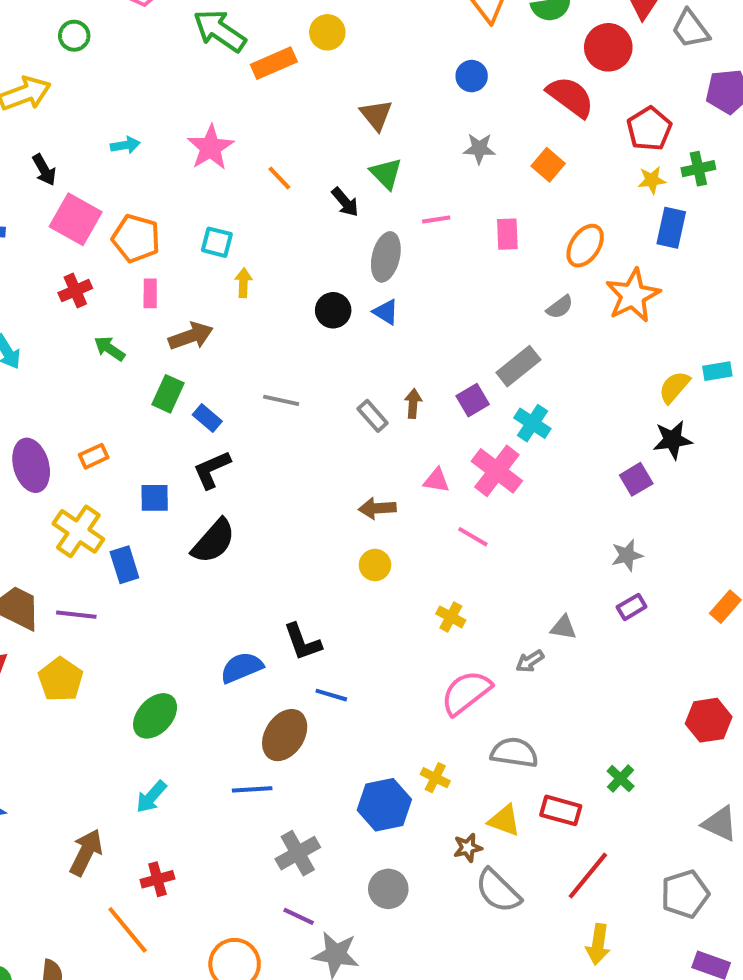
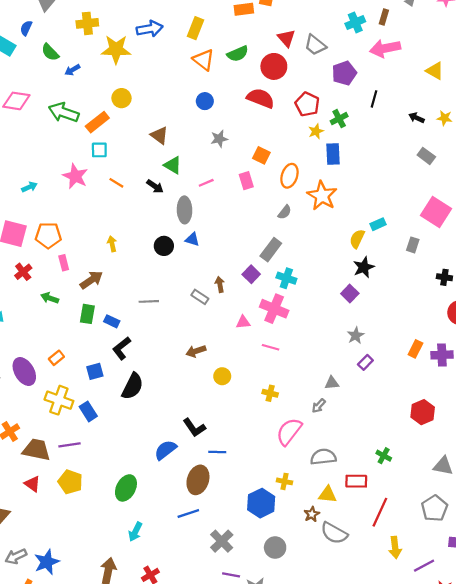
orange square: (548, 165) -> (261, 155), moved
cyan square: (217, 242) -> (99, 150), moved
brown arrow: (377, 508) -> (196, 351), moved

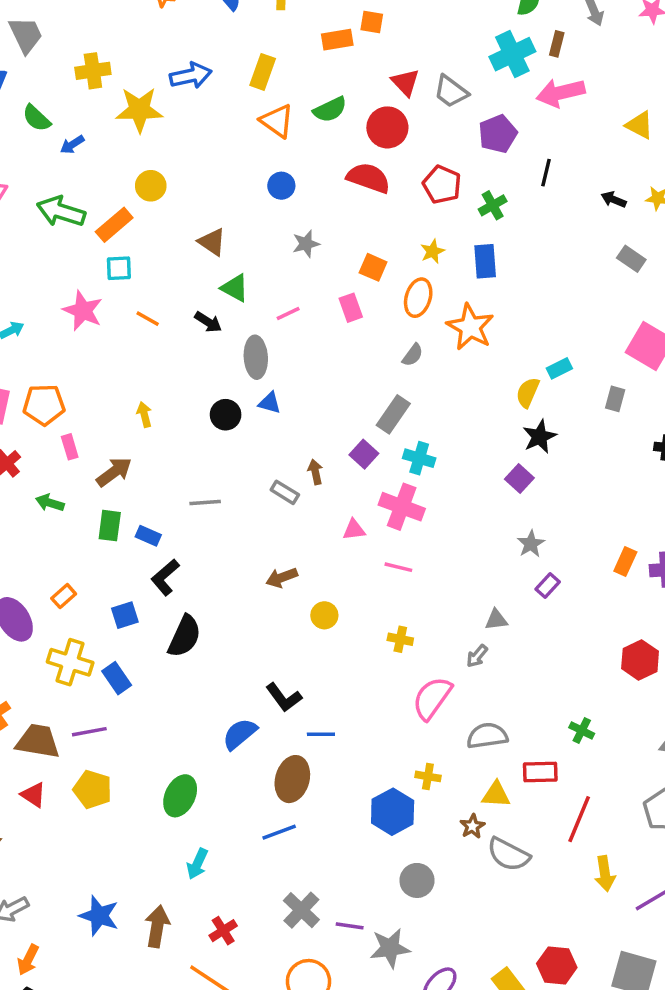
cyan cross: (355, 23) -> (512, 54), size x1.4
yellow star: (316, 131) -> (432, 251), moved
gray cross: (222, 541) -> (301, 910), moved
blue star: (47, 562) -> (99, 916), moved, turned -30

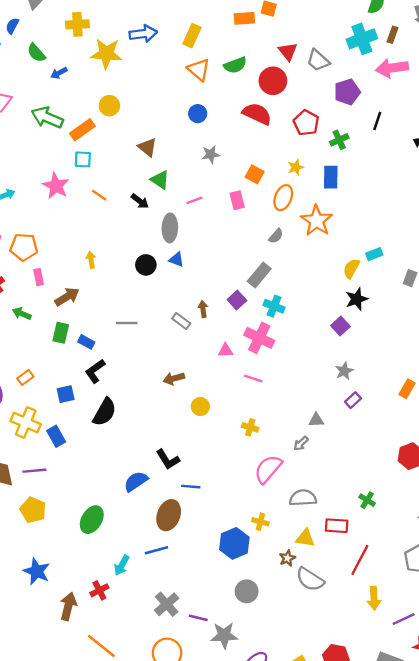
cyan arrow: (197, 864) -> (122, 565), moved
blue star: (99, 916) -> (37, 571), moved
red cross: (223, 931) -> (99, 590), moved

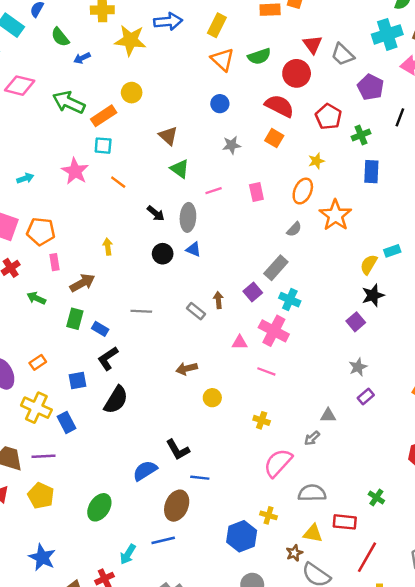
purple pentagon: (347, 92) -> (371, 87), turned -30
orange square: (255, 174) -> (274, 138), moved
blue rectangle: (331, 177) -> (371, 172), moved
black arrow: (140, 201) -> (156, 213), moved

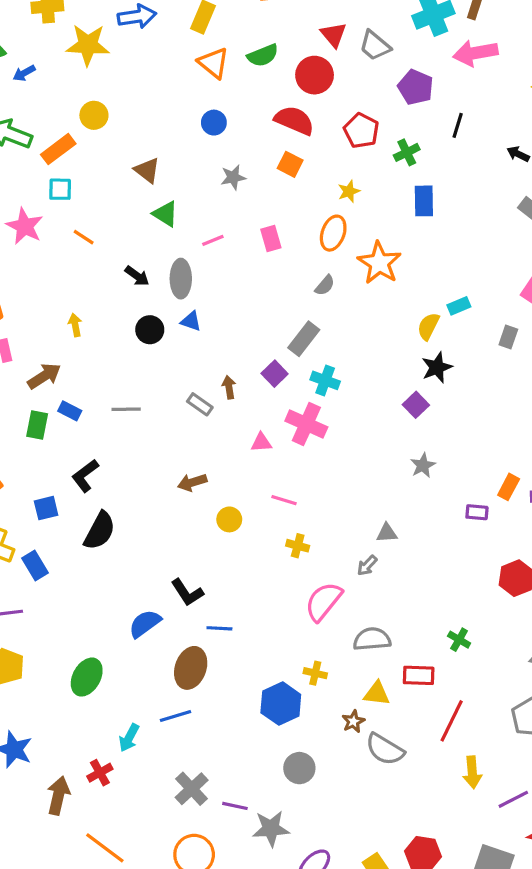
blue rectangle: (100, 329) -> (70, 411), moved
pink line: (266, 371) -> (284, 500), moved
purple rectangle: (366, 397) -> (477, 512), moved, turned 49

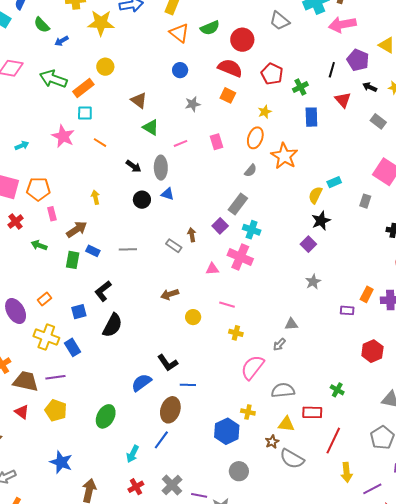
red triangle: (334, 35) -> (343, 100), moved
purple pentagon: (416, 87) -> (358, 60), moved
blue line: (176, 716) -> (161, 440), turned -36
red cross: (100, 773) -> (136, 487), moved

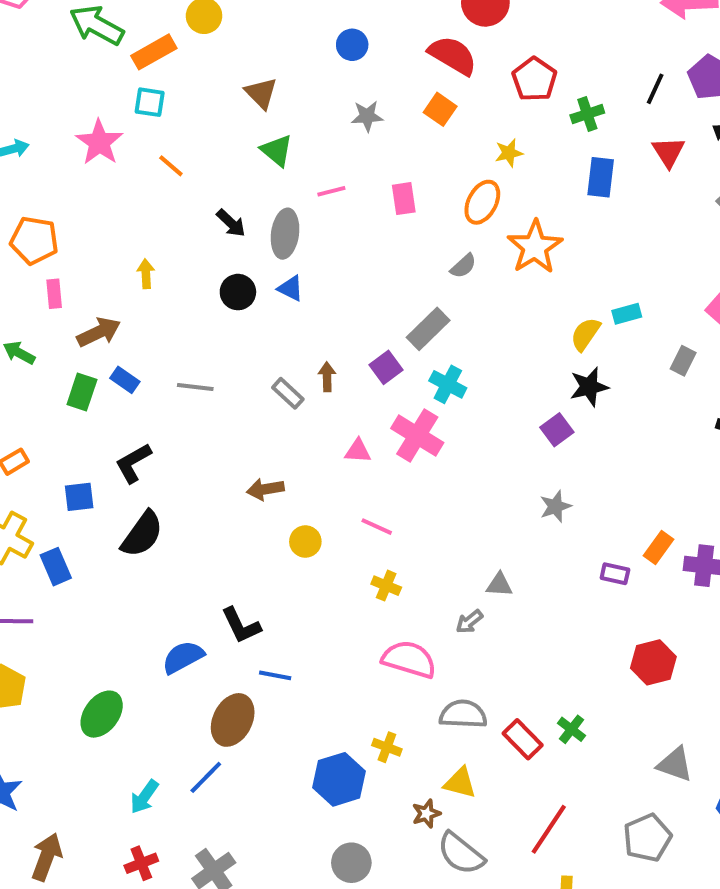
pink semicircle: (252, 367) -> (409, 659), turned 60
red rectangle: (312, 412) -> (523, 739), moved, turned 36

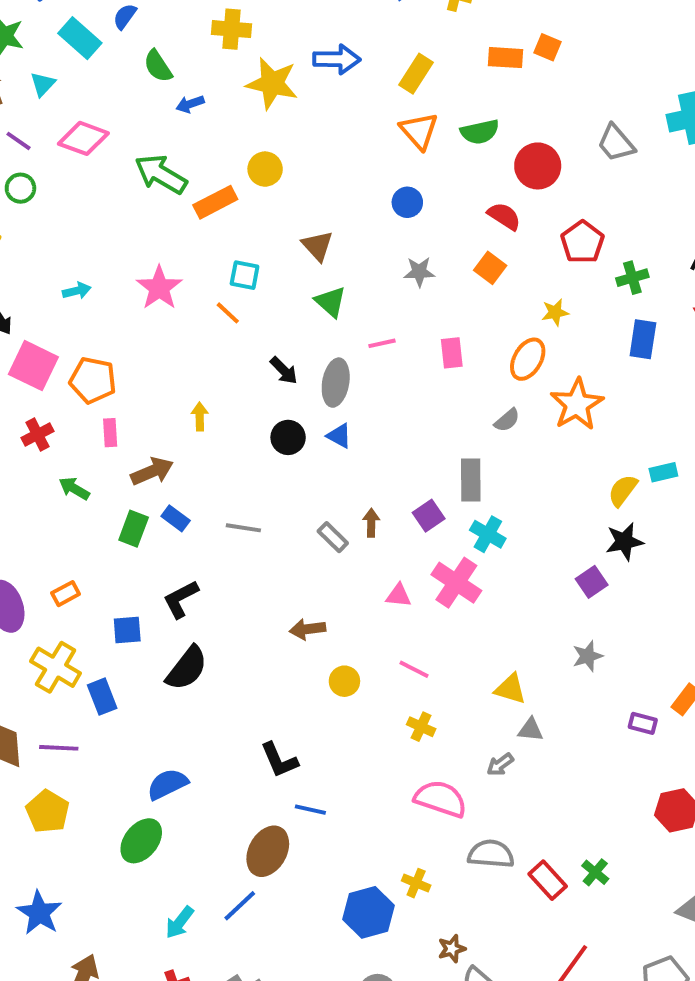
red semicircle: (453, 55) -> (504, 216), size x0.7
cyan square: (150, 102) -> (245, 275), moved
gray rectangle: (428, 329) -> (471, 480), turned -48
blue semicircle: (183, 657) -> (167, 784), moved
yellow triangle: (460, 783) -> (510, 689), moved

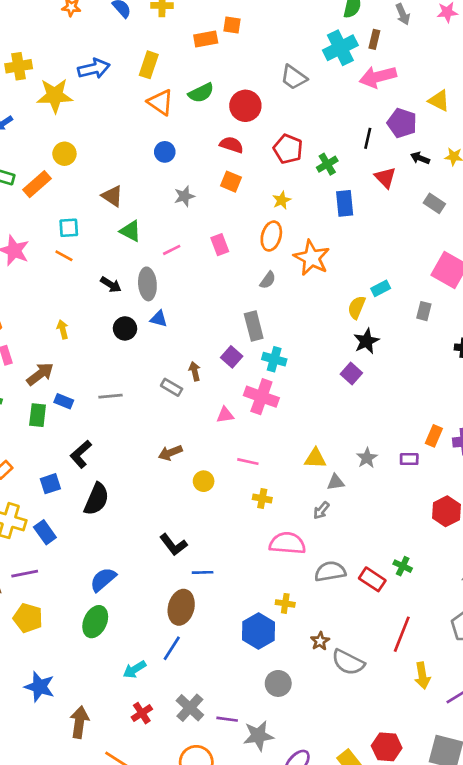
gray star: (588, 656) -> (367, 458), moved
cyan arrow: (180, 922) -> (134, 669), turned 35

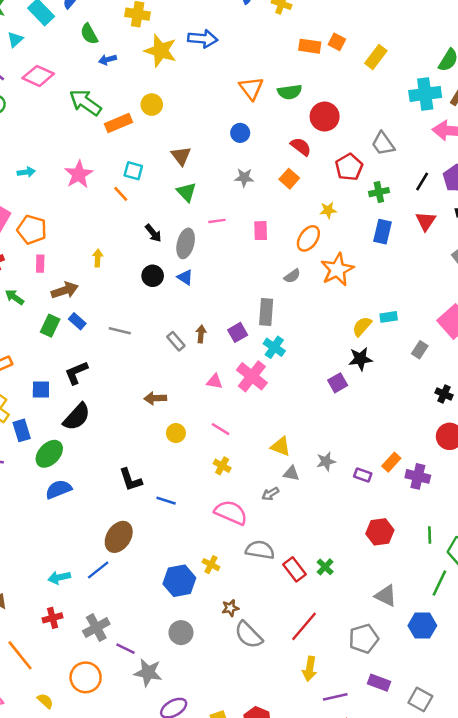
yellow rectangle: (149, 65) -> (376, 57), moved
gray trapezoid: (294, 77) -> (383, 144), moved
blue line: (203, 572) -> (166, 501), moved
green ellipse: (95, 622) -> (49, 454), moved

